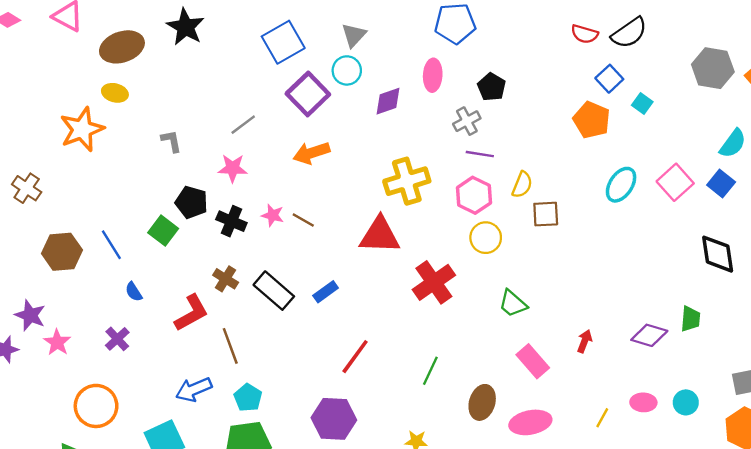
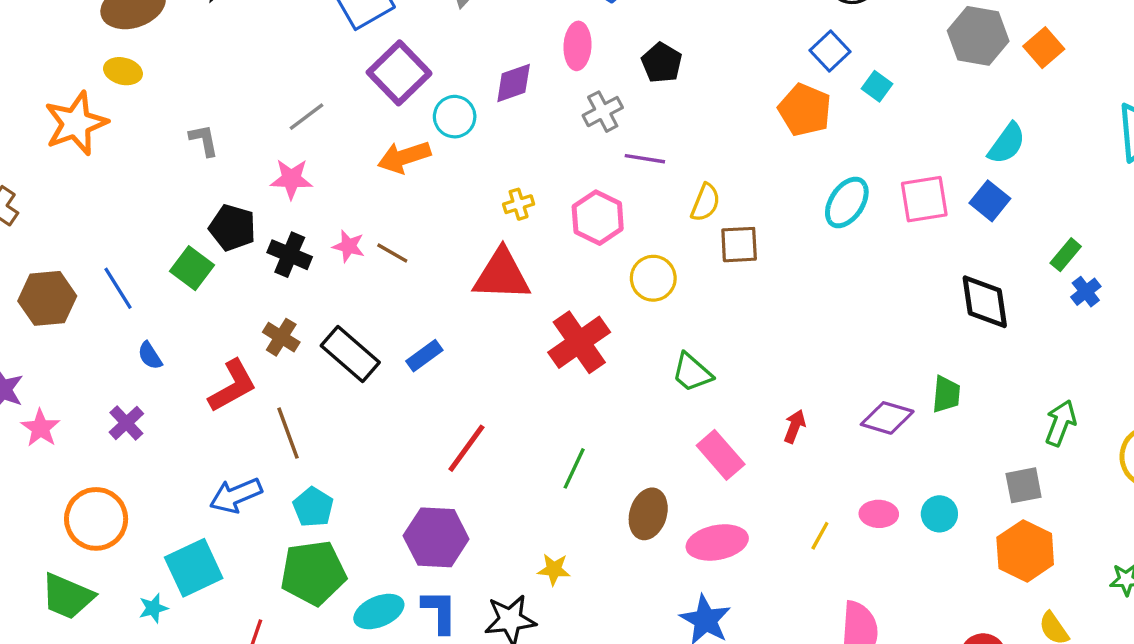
cyan circle: (347, 70) -> (455, 117), moved
gray cross: (467, 121) -> (603, 112), moved
yellow cross: (407, 181) -> (519, 204), moved, size x0.5
pink square: (675, 182) -> (924, 199), turned 33
pink hexagon: (474, 195) -> (598, 218), moved

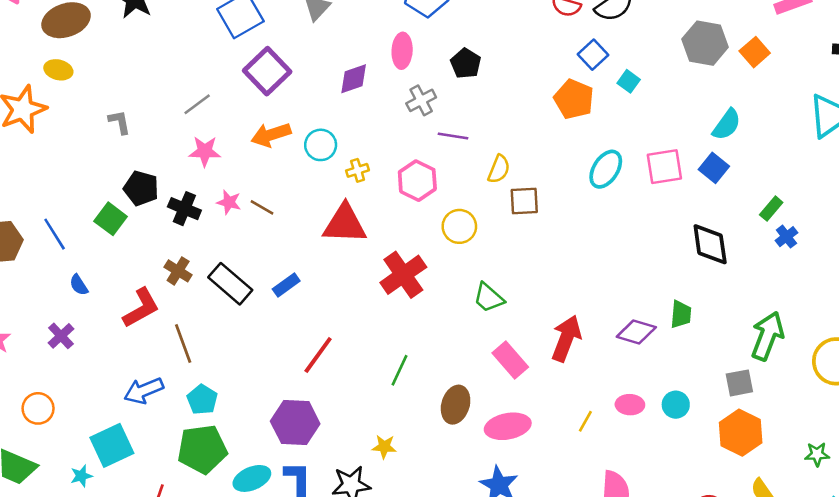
cyan circle: (455, 117) -> (321, 145), moved
pink star: (291, 179) -> (205, 151), moved
green arrow: (1061, 423) -> (767, 336), size x1.4
red arrow: (795, 426) -> (566, 338), size x1.8
orange circle: (96, 519) -> (38, 408), size x0.7

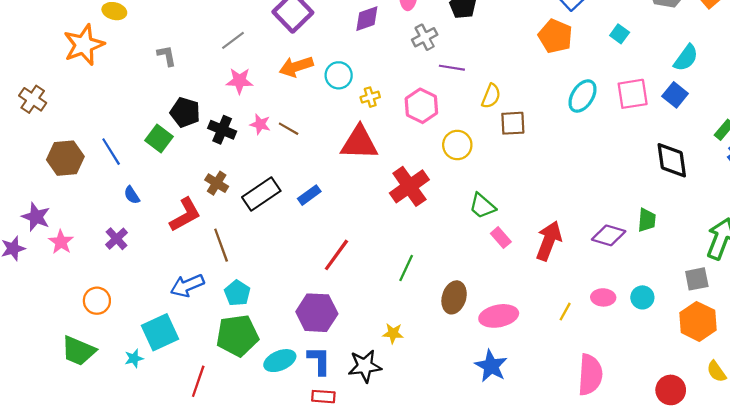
cyan square: (629, 81) -> (620, 34), moved
black rectangle: (230, 284) -> (261, 194), turned -75
pink rectangle: (510, 360) -> (501, 238), moved, size x0.7

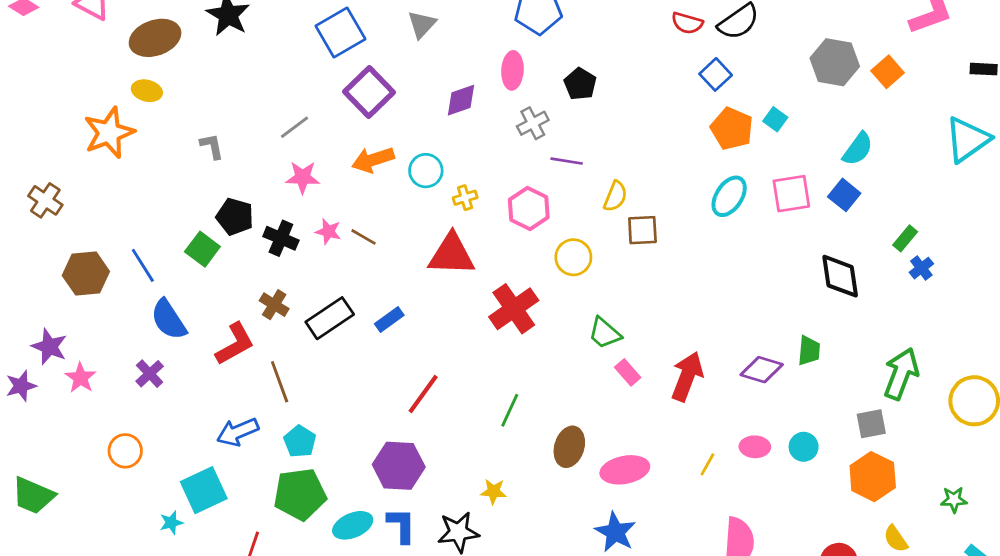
orange pentagon: (555, 36) -> (732, 129), moved
blue semicircle: (132, 195) -> (169, 320), size x1.8
green trapezoid: (78, 351) -> (33, 496), moved

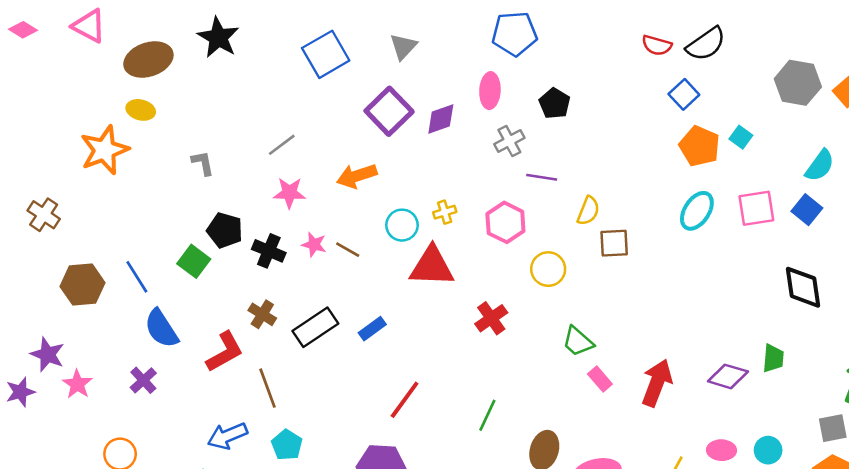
purple square: (369, 92) -> (389, 111), moved
cyan circle: (426, 171) -> (402, 225), moved
red cross: (514, 309) -> (491, 318), size x0.7

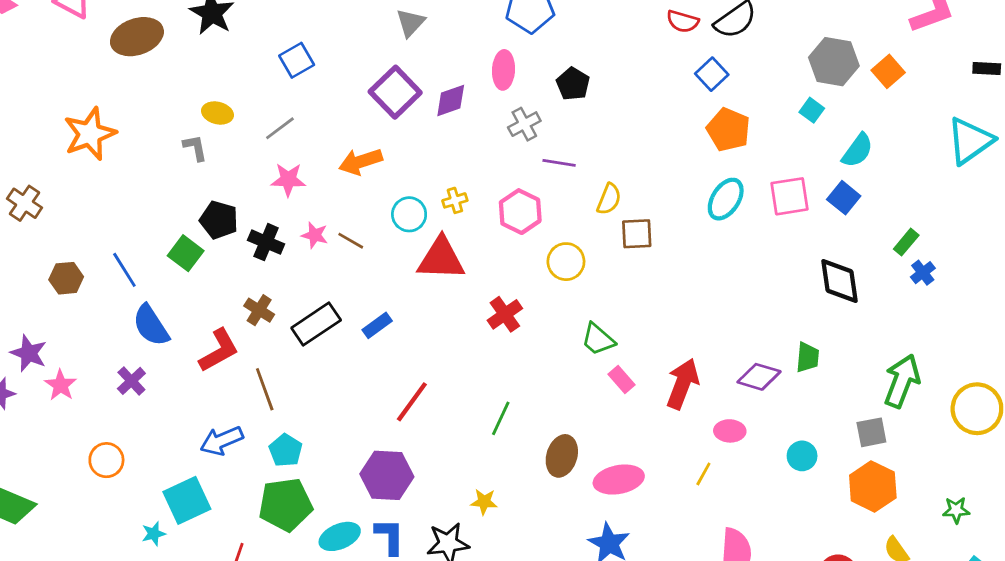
blue square: (326, 54) -> (297, 60), moved, size x0.7
yellow ellipse: (141, 110) -> (217, 113), moved
cyan square: (741, 137) -> (812, 110), moved
brown hexagon: (82, 285) -> (66, 278), size x0.7
pink ellipse: (721, 450) -> (730, 431), moved

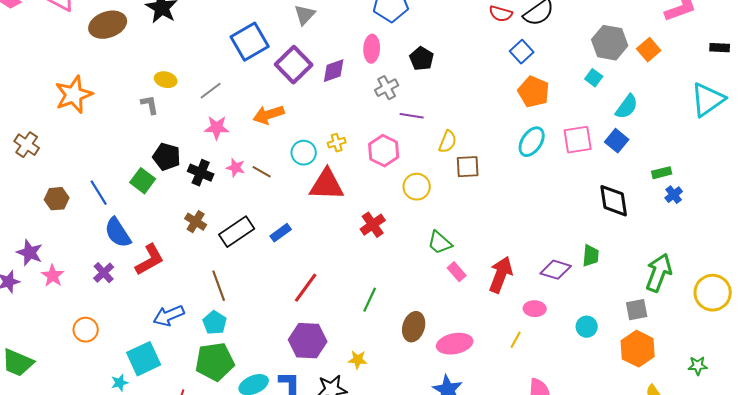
blue square: (297, 60) -> (250, 42), moved, size x1.5
green rectangle: (906, 242) -> (662, 173), turned 36
red L-shape: (219, 350) -> (150, 260), moved
brown line: (265, 389) -> (219, 286), moved
purple hexagon: (387, 475) -> (308, 341), moved

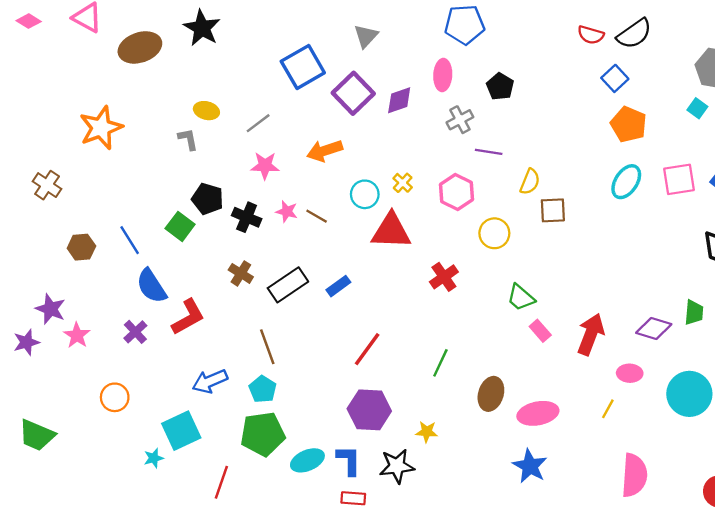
yellow cross: (337, 143) -> (403, 183), turned -30
cyan circle: (587, 327) -> (689, 394), size x1.8

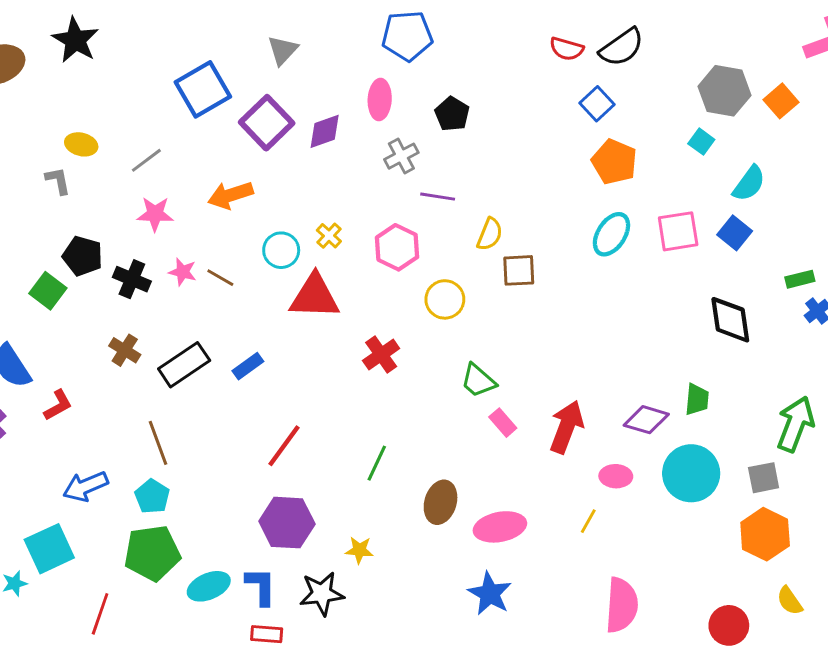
red L-shape: (188, 317) -> (58, 405), size x0.7
cyan circle: (689, 394) -> (691, 473), moved

